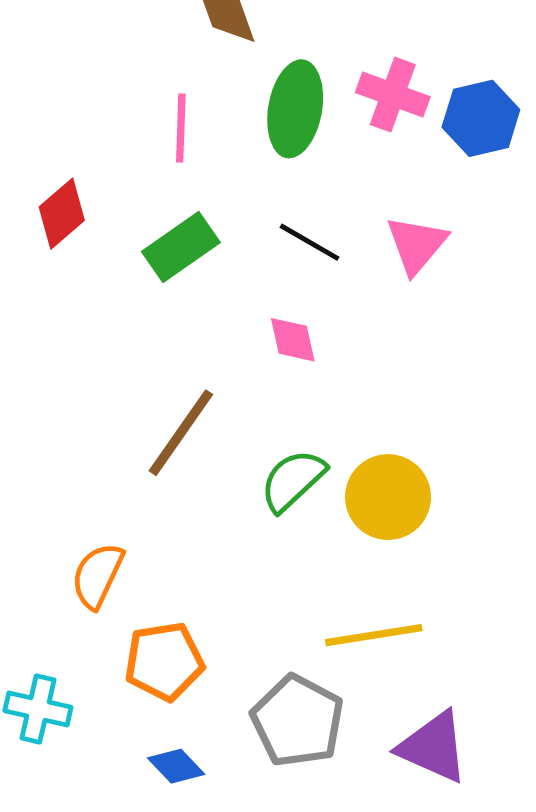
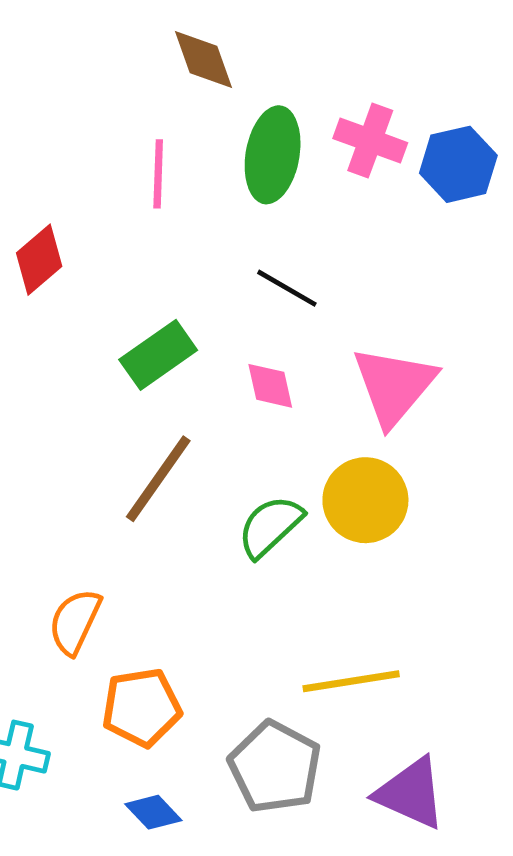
pink triangle: (417, 245) -> (394, 386), moved, size x1.4
green rectangle: (181, 247) -> (158, 355), moved
yellow circle: (388, 497) -> (365, 500), moved

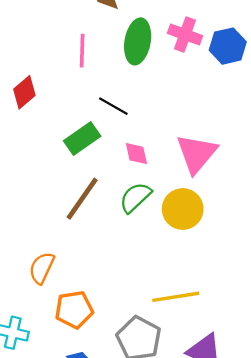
black line: (287, 288) -> (113, 106), moved
green semicircle: (270, 526) -> (135, 197), moved

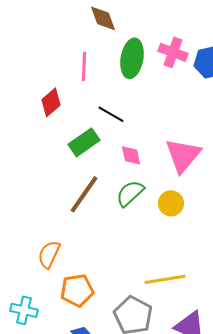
red diamond: (24, 92) -> (51, 102), moved
yellow circle: (183, 209) -> (171, 203), size x0.7

